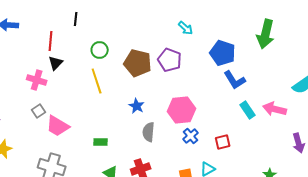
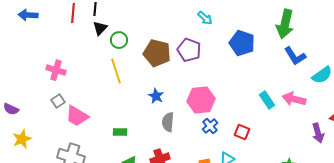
red line: (51, 41) -> (73, 13), moved
black triangle: (56, 63) -> (100, 28), moved
blue L-shape: (235, 80) -> (295, 56), moved
red square: (223, 142) -> (242, 132), turned 35

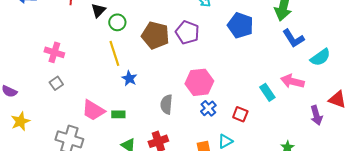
blue star: (156, 96) -> (129, 78), moved
cyan rectangle: (267, 100) -> (267, 92), moved
pink trapezoid: (77, 116) -> (93, 110), moved

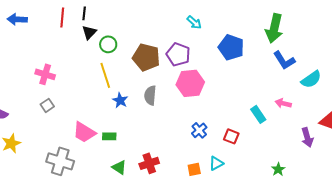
pink arrow: (292, 81) -> (283, 103), size x0.7
pink hexagon: (199, 82) -> (190, 83), moved
gray semicircle: (166, 104) -> (150, 95), moved

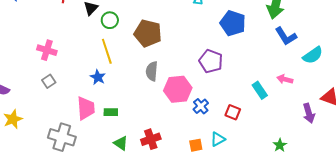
purple pentagon: (178, 54) -> (211, 61), moved
pink hexagon: (190, 83) -> (178, 89), moved
blue star: (120, 100) -> (98, 77), moved
pink trapezoid: (84, 132) -> (86, 108), turned -125

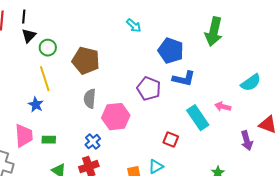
blue L-shape: (286, 36) -> (184, 79), moved, turned -45
cyan rectangle: (260, 90) -> (198, 118), size x1.4
blue cross: (201, 106) -> (93, 142), moved

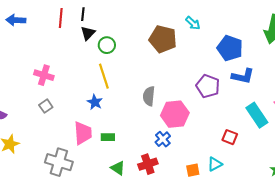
brown pentagon: (86, 61) -> (163, 39), moved
blue cross: (93, 142) -> (163, 139), moved

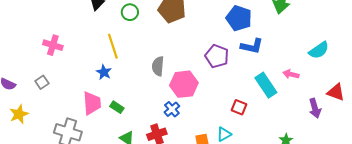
green circle: (107, 45) -> (130, 12), moved
gray square: (46, 106) -> (42, 82), moved
green rectangle: (108, 137) -> (117, 107), turned 32

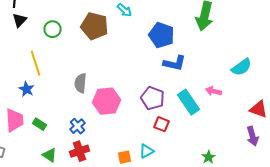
purple pentagon: (217, 56) -> (152, 98), moved
purple arrow: (315, 108) -> (252, 136), moved
blue cross: (172, 109) -> (78, 126), moved

